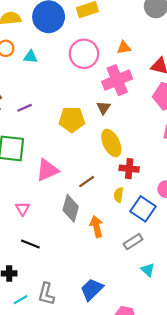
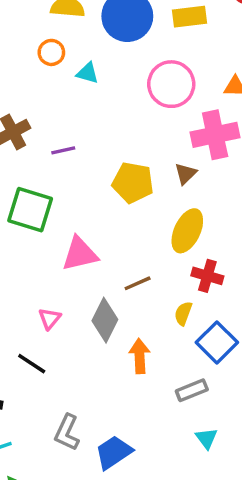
yellow ellipse: (111, 143) -> (187, 231), turned 40
pink triangle: (23, 209) -> (50, 319), moved
gray L-shape: (46, 294) -> (67, 432), moved

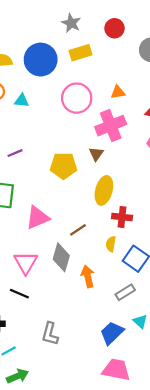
pink triangle: (50, 319) -> (26, 263), size x1.6
blue trapezoid: (114, 452) -> (112, 333), moved

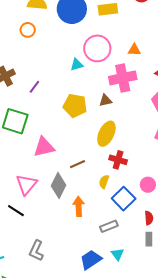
cyan triangle: (22, 101) -> (77, 65), moved, turned -32
purple line: (15, 153) -> (34, 87), turned -40
brown triangle: (96, 154) -> (106, 100), turned 32

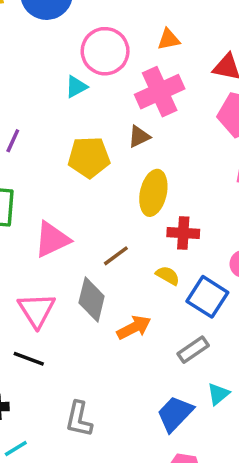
yellow semicircle: (104, 182) -> (168, 276), turned 112
orange arrow: (79, 206) -> (134, 327), turned 78
cyan triangle: (117, 254) -> (218, 394), turned 40

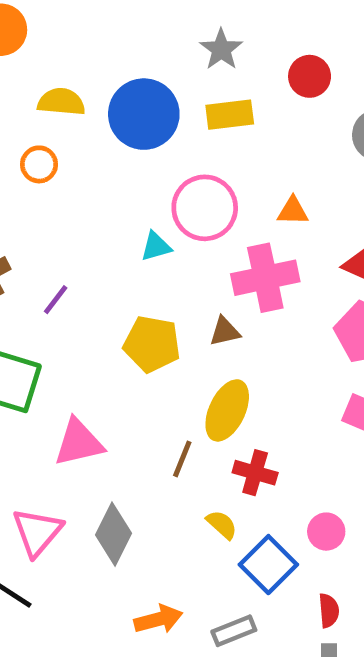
brown line: (116, 256) -> (182, 459), moved, turned -44
orange arrow: (134, 327) -> (158, 619), moved

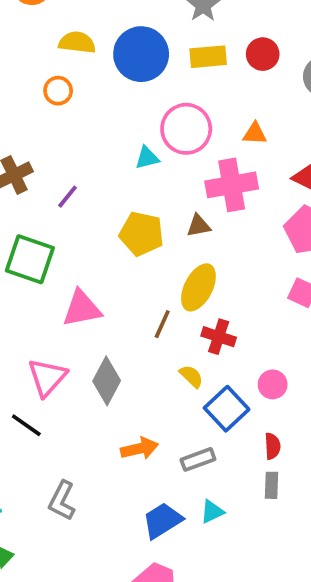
red circle: (310, 76) -> (263, 54), moved

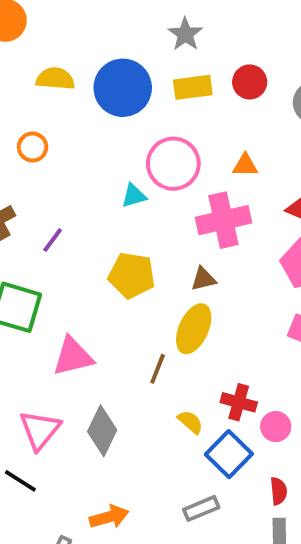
orange circle: (58, 91) -> (33, 147), moved
brown triangle: (199, 226) -> (203, 279), moved
red cross: (219, 337) -> (239, 402), moved
orange arrow: (139, 448) -> (109, 517), moved

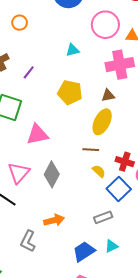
pink circle: (173, 164) -> (105, 25), moved
brown line: (158, 369) -> (91, 150), moved, turned 70

